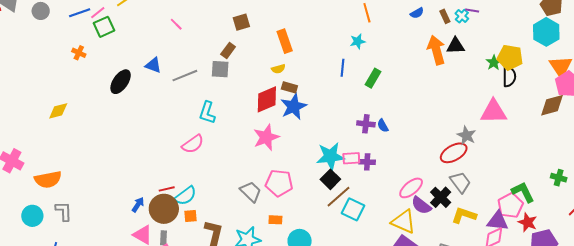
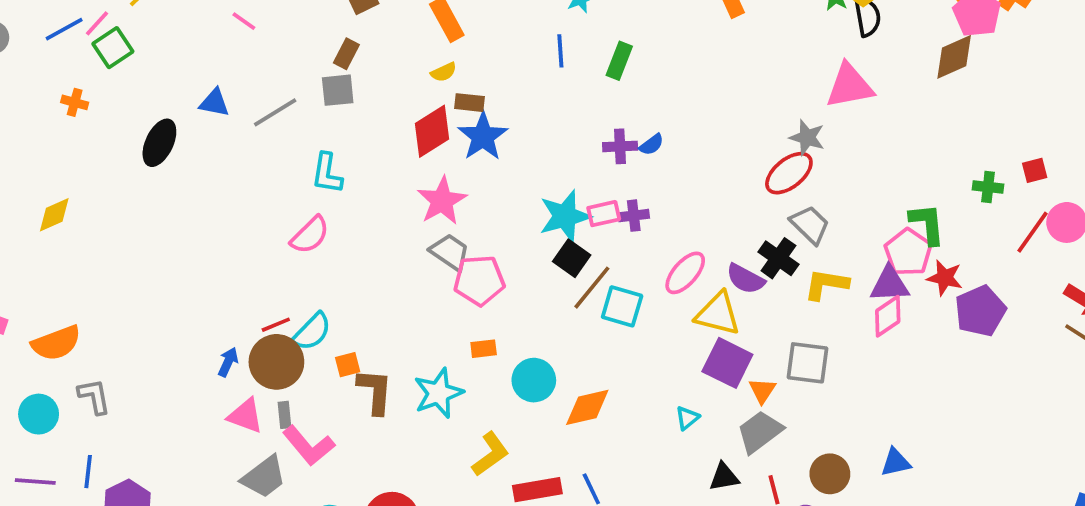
blue semicircle: (383, 126) -> (651, 145), turned -88
pink ellipse: (411, 188) -> (685, 273), moved
gray trapezoid: (251, 192) -> (450, 252), moved
green L-shape: (523, 192) -> (927, 224), turned 30
orange square: (191, 216) -> (348, 365), moved

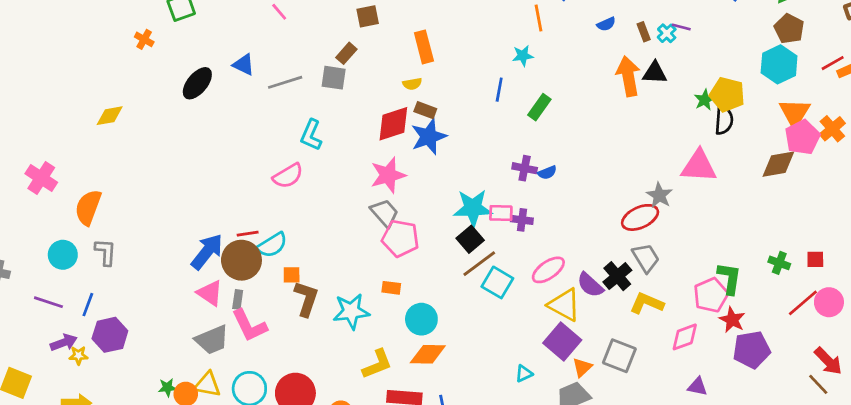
purple triangle: (890, 284) -> (698, 386), moved, size x0.7
orange semicircle: (56, 343) -> (88, 207), turned 117
blue arrow: (228, 362) -> (207, 252), size x1.8
orange diamond: (587, 407) -> (428, 354), moved

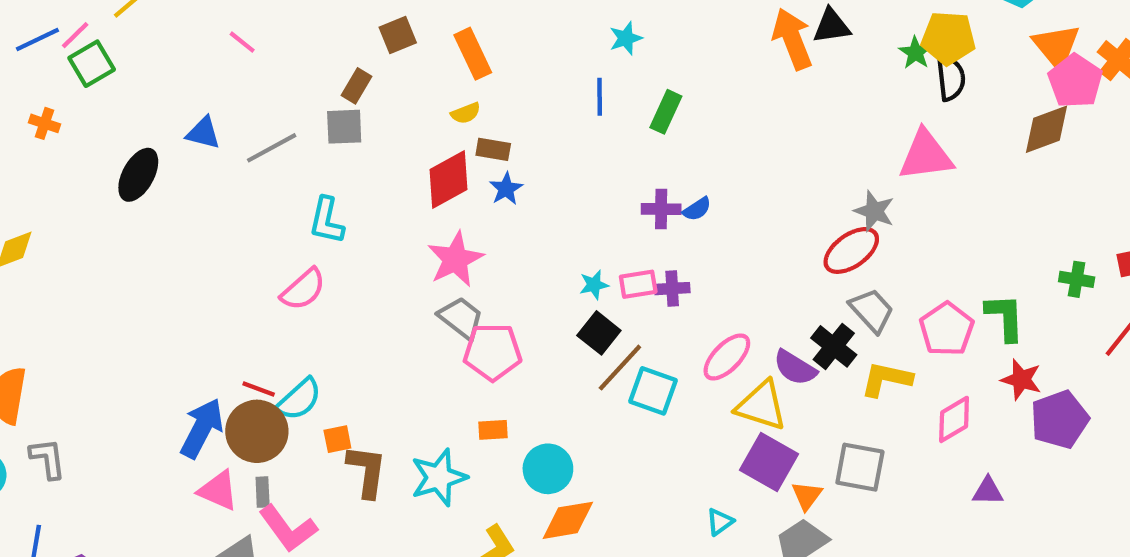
brown square: (368, 16) -> (398, 35), moved
blue star: (429, 137) -> (506, 189), size x0.6
cyan star: (473, 208) -> (594, 285), size x0.5
red line: (248, 234) -> (259, 389), turned 40
pink pentagon: (711, 295) -> (947, 329), moved

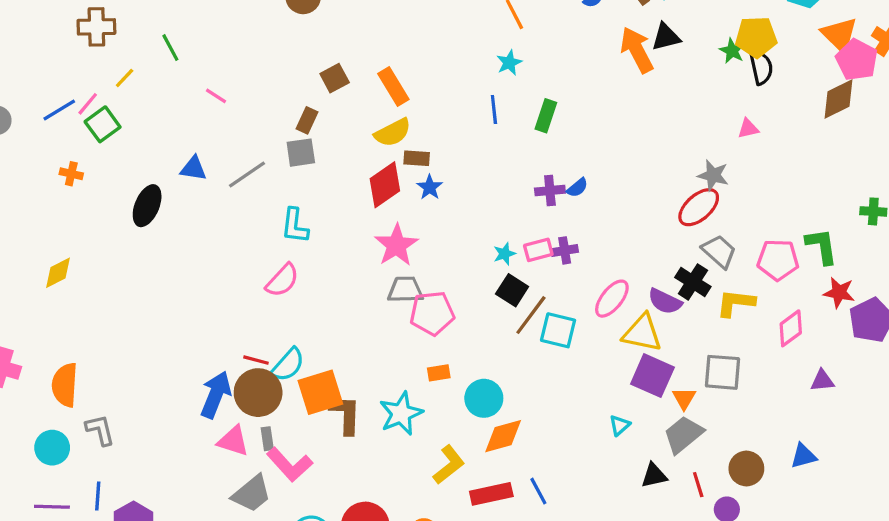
yellow semicircle: (466, 113) -> (393, 133), size x1.6
pink triangle: (926, 155) -> (748, 129), size x0.5
gray trapezoid: (461, 318) -> (405, 290), turned -33
pink pentagon: (947, 329) -> (778, 260), turned -30
orange square: (337, 439) -> (320, 392), size x2.0

